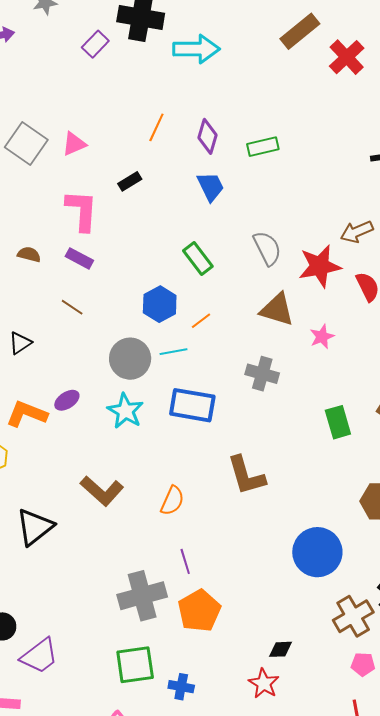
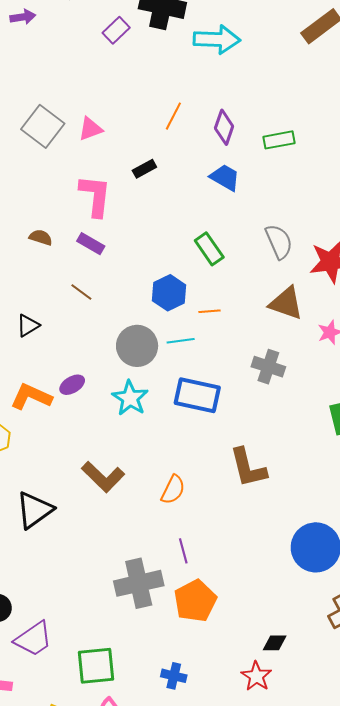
blue trapezoid: (211, 187) -> (225, 177), turned -36
orange line: (201, 321) -> (209, 311), turned 30
green square: (135, 665) -> (96, 666), moved

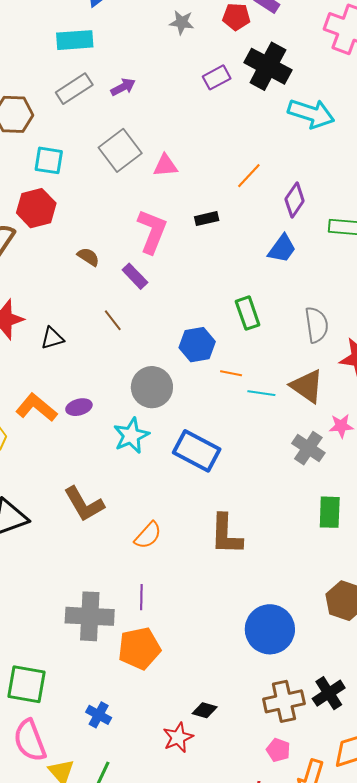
purple arrow: (23, 17) -> (123, 87), moved, turned -35
blue trapezoid: (225, 177) -> (282, 249), turned 80
cyan line: (181, 341) -> (261, 393), moved
gray cross: (268, 367) -> (308, 448), moved

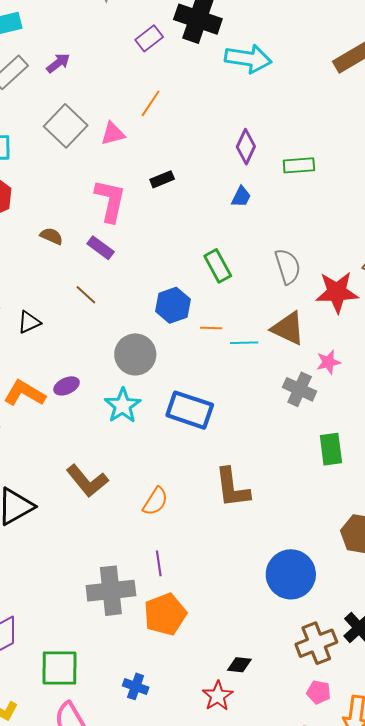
orange line: (249, 176) -> (151, 103), moved
blue trapezoid: (282, 249) -> (241, 197), size x0.7

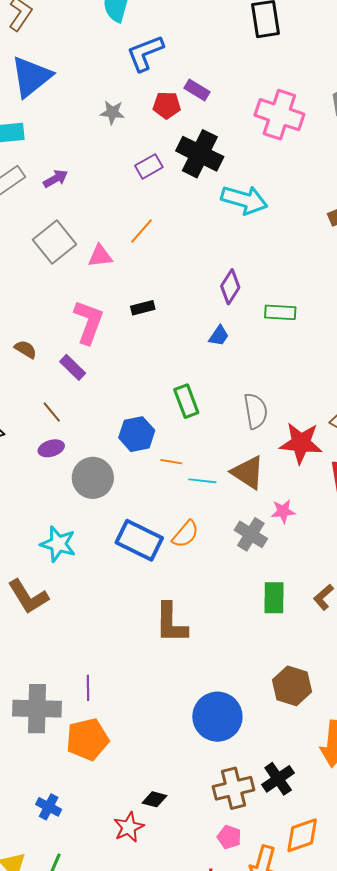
purple ellipse: (67, 386) -> (51, 448), moved
cyan star: (123, 406) -> (58, 544), moved, turned -30
orange semicircle: (155, 501) -> (185, 534), moved

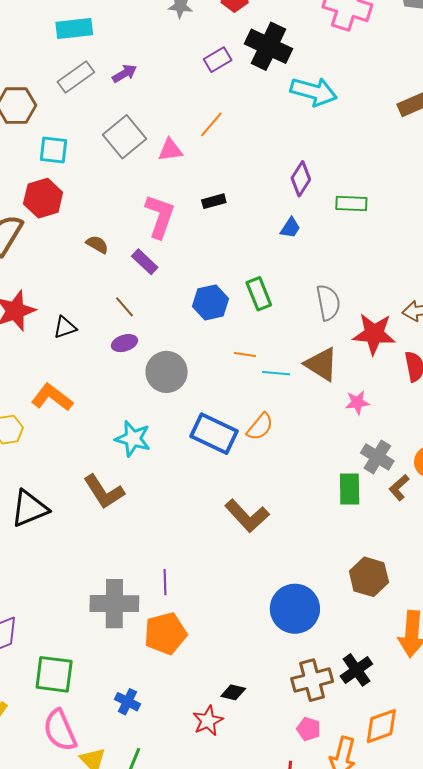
blue hexagon: (137, 434) -> (211, 302), moved
gray cross: (251, 534) -> (377, 457), moved
brown L-shape: (171, 623) -> (247, 516), turned -42

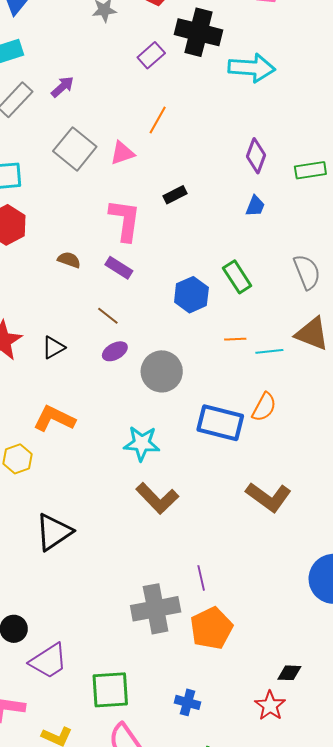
brown L-shape: (104, 492) -> (157, 498), moved

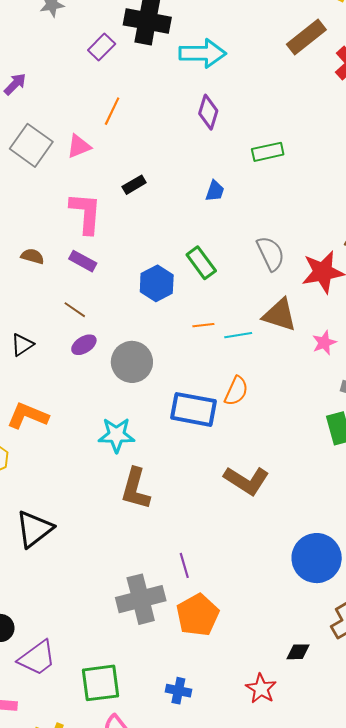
purple diamond: (256, 156) -> (208, 112), moved
brown L-shape: (157, 498) -> (136, 489), turned 63
black diamond: (289, 673) -> (298, 652), moved

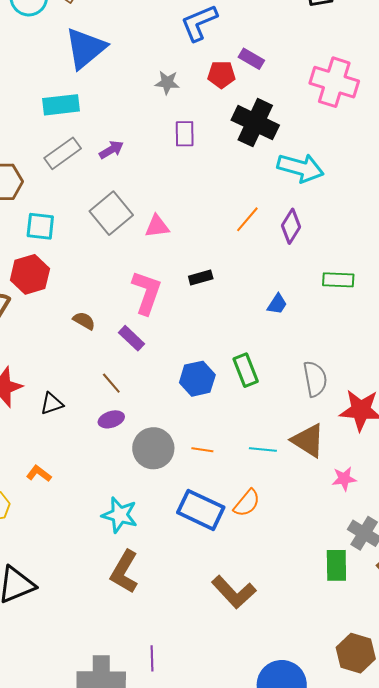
purple rectangle: (102, 47) -> (185, 134), moved, turned -60
orange line: (112, 111) -> (247, 219), moved
orange line: (203, 325) -> (202, 450), moved
orange L-shape: (28, 416) -> (39, 474), size x0.6

